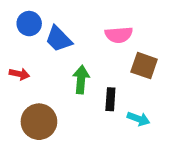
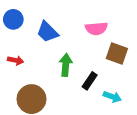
blue circle: (29, 24) -> (13, 19), moved
black rectangle: (110, 99) -> (90, 81), turned 30

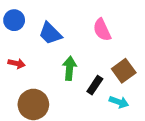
pink semicircle: (96, 28) -> (102, 30), turned 70
brown square: (117, 54) -> (124, 71), moved, turned 35

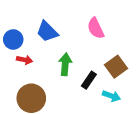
blue circle: (14, 20) -> (13, 39), moved
red arrow: (17, 63) -> (25, 60), moved

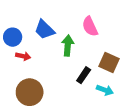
green arrow: (65, 64) -> (68, 46), moved
brown square: (116, 67) -> (109, 63), turned -30

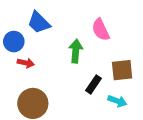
blue trapezoid: (44, 30) -> (39, 23), moved
brown square: (109, 63) -> (122, 70), turned -30

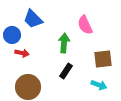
black rectangle: (94, 84) -> (66, 71), moved

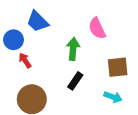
red arrow: (22, 53) -> (25, 60), turned -136

